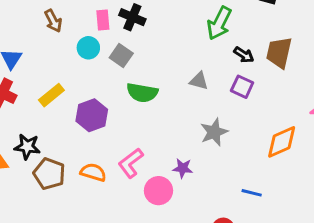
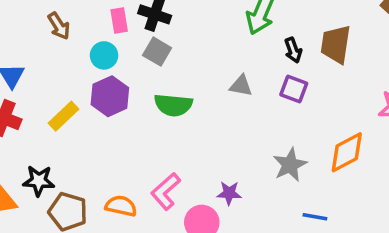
gray square: (121, 55) -> (157, 52), moved
black arrow: (244, 55) -> (293, 50), turned 42
purple hexagon: (92, 115) -> (110, 96), moved
gray star: (214, 132) -> (290, 165), moved

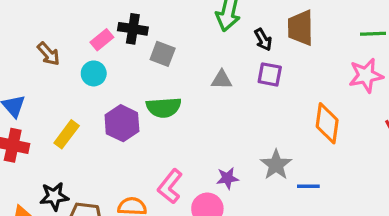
pink rectangle: (119, 21) -> (102, 40), turned 70
gray square: (157, 52) -> (163, 54), moved
purple hexagon: (110, 96) -> (122, 123), moved
orange diamond: (347, 152) -> (327, 123), turned -45
gray star: (290, 165) -> (276, 165), moved

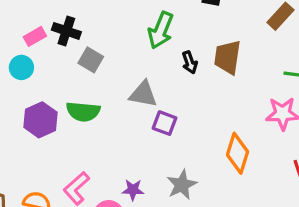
purple square: (270, 74) -> (165, 123), moved
gray triangle: (222, 80) -> (143, 94), size x1.4

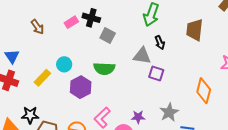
black arrow: (190, 62) -> (160, 43), moved
cyan circle: (21, 67) -> (64, 64), moved
purple hexagon: (40, 120) -> (81, 87), moved

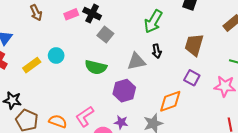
gray triangle: (142, 56) -> (136, 61), turned -30
purple square: (156, 74) -> (192, 78), moved
purple hexagon: (81, 87) -> (124, 91), moved
orange diamond: (204, 91) -> (170, 101), moved, turned 45

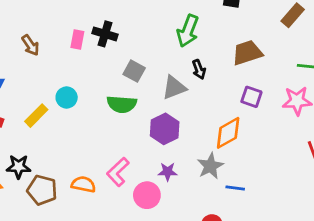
pink rectangle: (71, 14) -> (77, 40), turned -48
gray square: (105, 34) -> (134, 71), moved
brown trapezoid: (194, 45) -> (247, 53), turned 65

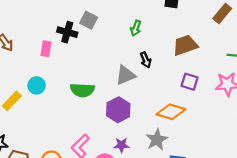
green arrow: (188, 31) -> (136, 28), size x0.6
pink rectangle: (77, 40) -> (46, 49), moved
gray square: (134, 71) -> (89, 20), moved
orange diamond: (228, 133) -> (171, 112), turned 48

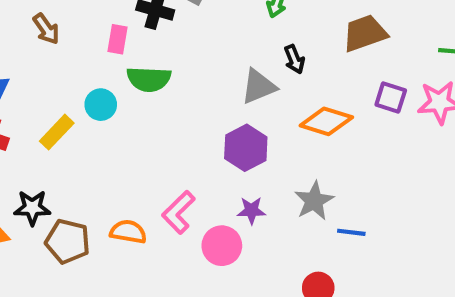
purple square: (190, 82) -> (391, 98), moved
green semicircle: (82, 90) -> (149, 79), moved
orange diamond: (171, 112) -> (326, 121), moved

